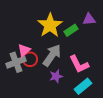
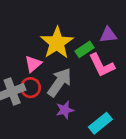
pink triangle: (24, 50) -> (33, 64), moved
pink L-shape: (79, 64) -> (102, 65), moved

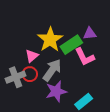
green rectangle: (85, 49) -> (71, 45), size x1.5
purple star: (65, 110) -> (56, 91), size x1.5

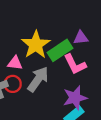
pink triangle: (32, 56) -> (15, 63), turned 48
purple star: (56, 91) -> (75, 98), moved

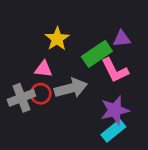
yellow star: (36, 45) -> (57, 39), moved, size x0.7
gray arrow: (38, 79) -> (71, 88), turned 40

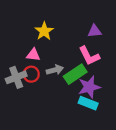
green rectangle: (97, 54) -> (75, 74), moved
gray arrow: (71, 88) -> (55, 70), size x0.7
cyan rectangle: (113, 131) -> (88, 103), turned 60

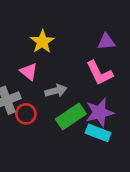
pink triangle: (33, 55) -> (29, 72), turned 32
red circle: (31, 74) -> (26, 114), moved
green rectangle: (75, 74) -> (71, 117), moved

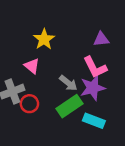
gray arrow: (56, 91) -> (68, 83), moved, turned 54
purple star: (99, 112) -> (93, 88), moved

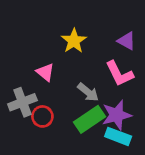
yellow star: (44, 39) -> (74, 41), moved
purple triangle: (101, 39) -> (127, 41), turned 35
purple star: (93, 88) -> (117, 115), moved

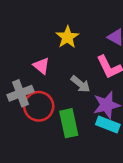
red circle: (42, 116) -> (39, 106), size x1.5
green rectangle: (90, 119) -> (69, 123), moved, turned -68

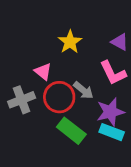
red circle: (39, 106) -> (59, 97), moved
green rectangle: (69, 123) -> (71, 131), turned -40

